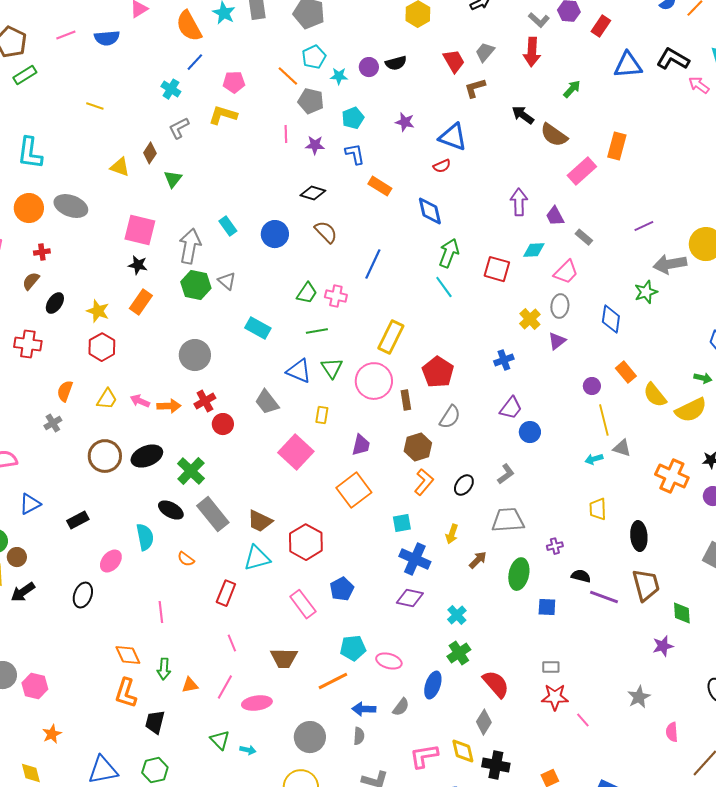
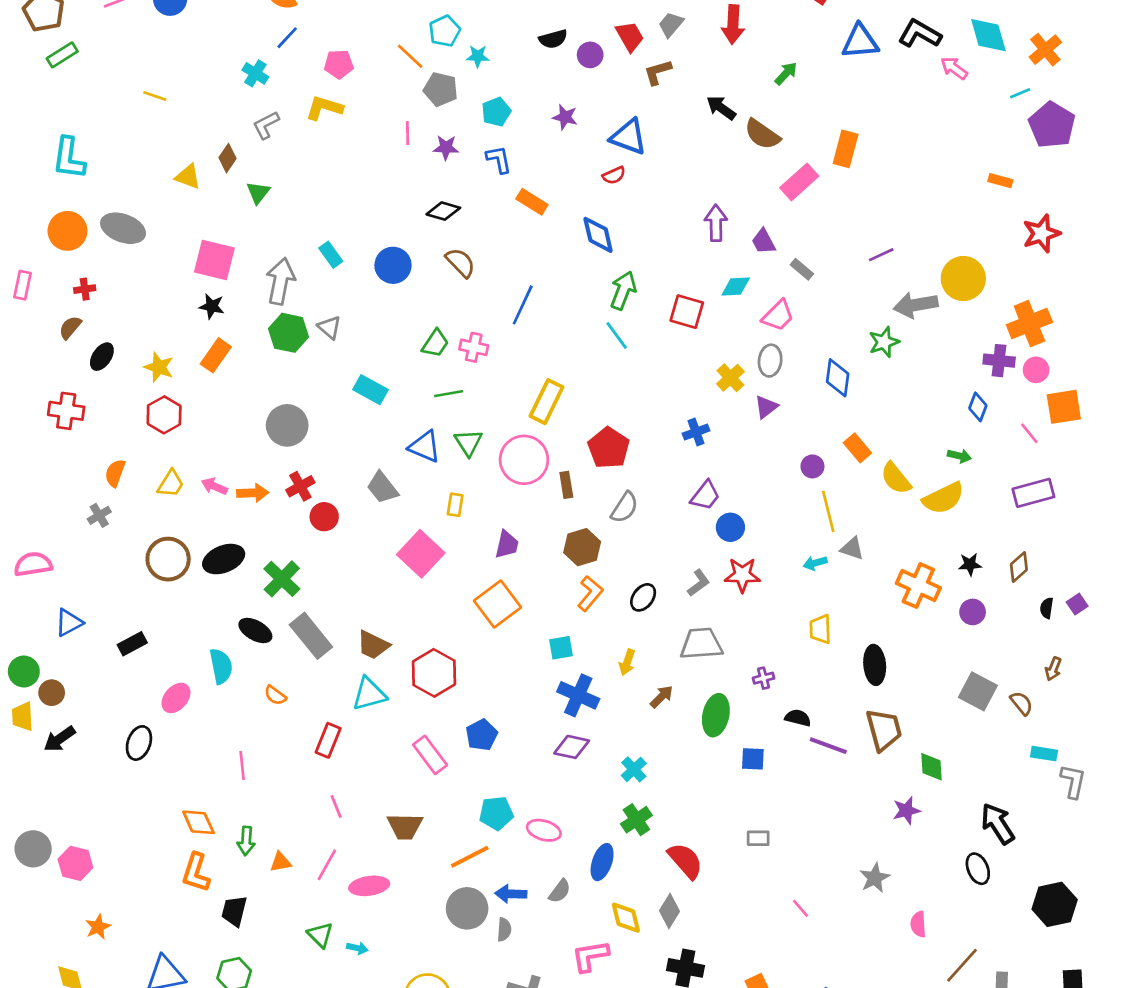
purple circle: (369, 67) -> (590, 55), moved
red star: (555, 697) -> (742, 575), moved
gray circle: (310, 737) -> (467, 908), moved
yellow diamond: (463, 751) -> (626, 918), moved

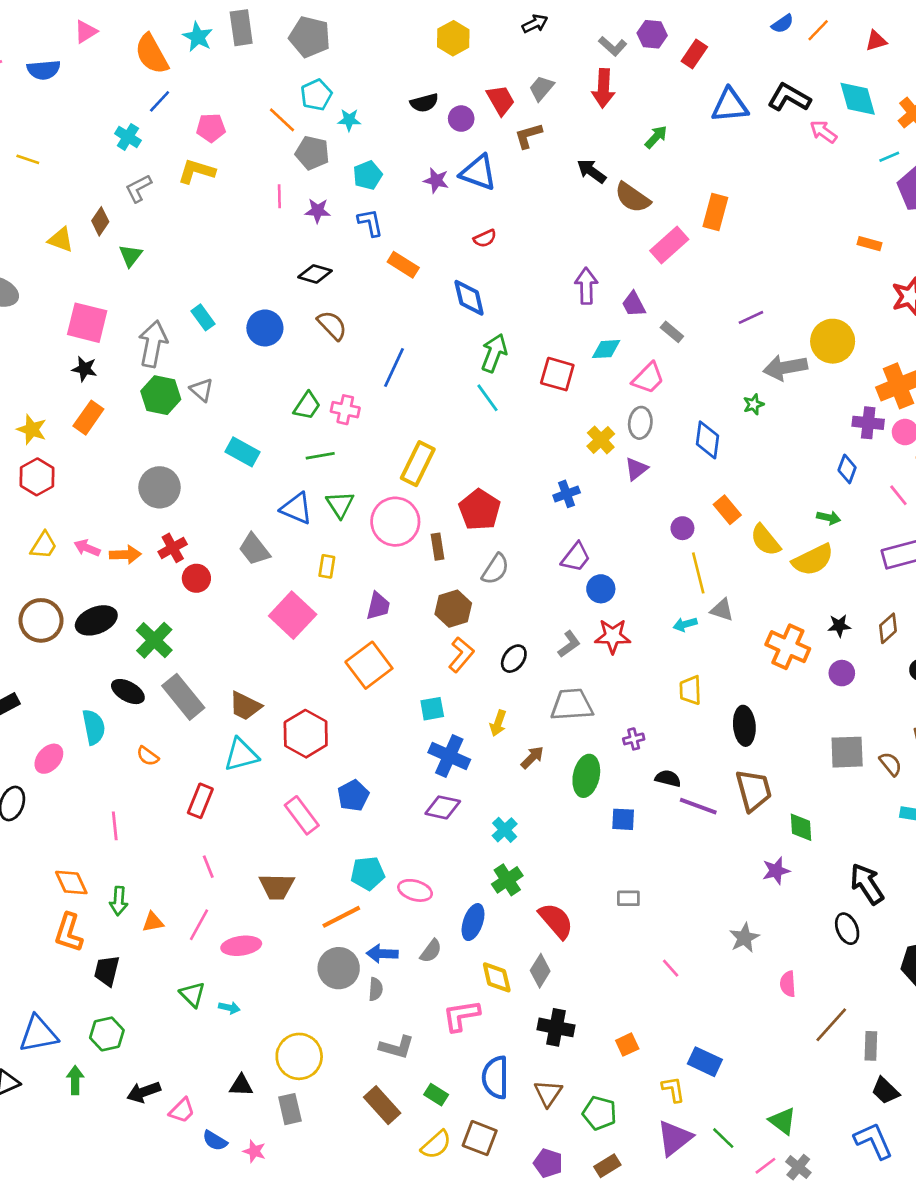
blue triangle: (629, 137) -> (478, 173), moved
green star: (884, 342) -> (754, 404), size x0.7
gray square: (978, 691) -> (847, 752), turned -30

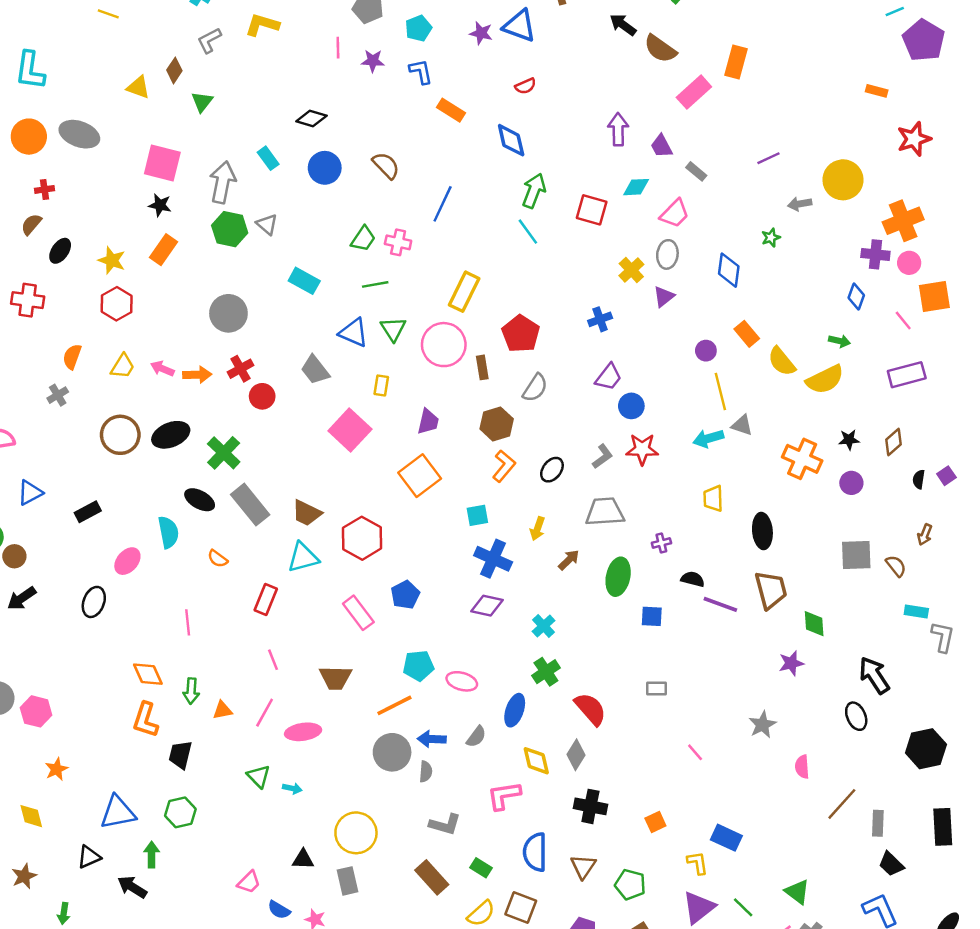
black diamond: (315, 274) -> (311, 119), moved
gray arrow: (785, 367) -> (800, 204), size x0.6
cyan arrow: (685, 624) -> (708, 438), size x1.4
black arrow: (144, 1092) -> (132, 887), moved, turned 52

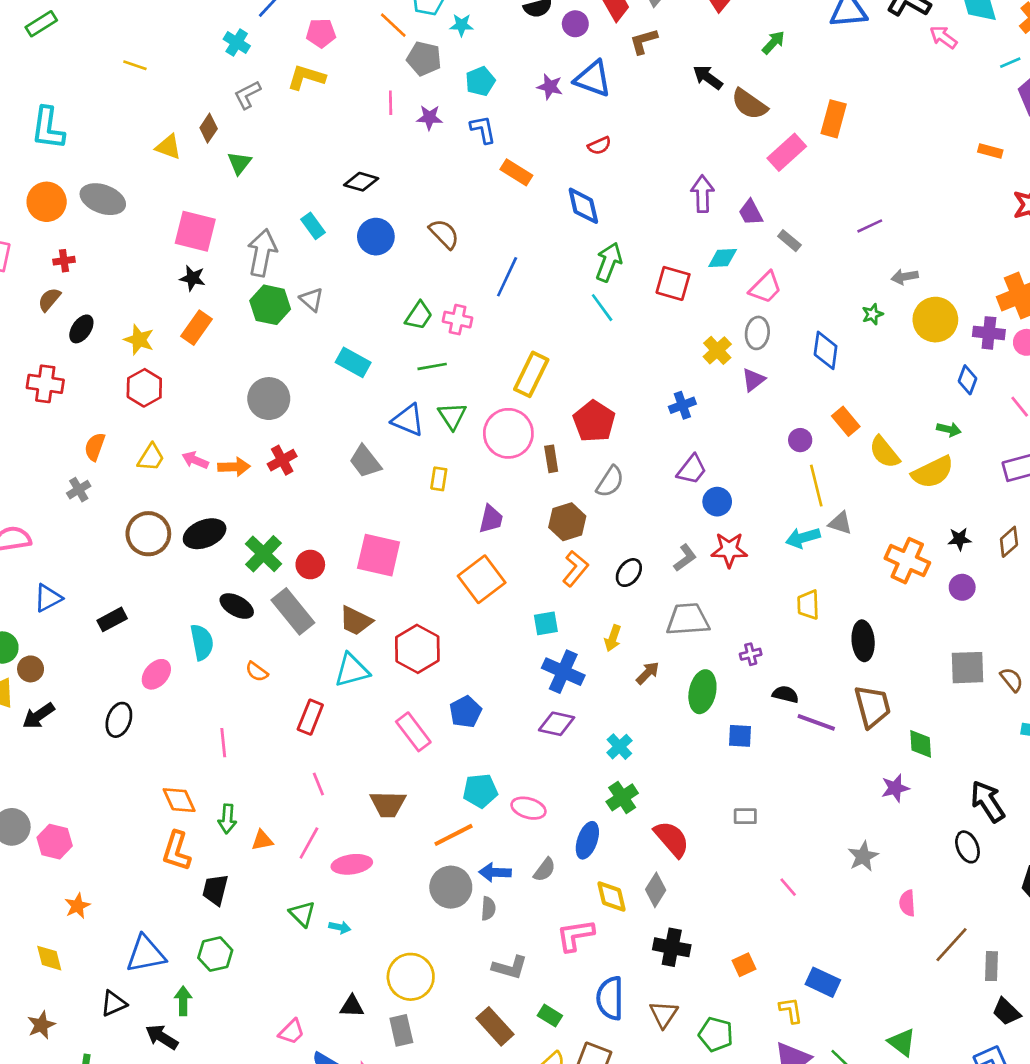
yellow circle: (843, 180) -> (935, 320), moved
red circle: (262, 396) -> (310, 565), moved
pink square: (350, 430) -> (379, 555), moved, turned -30

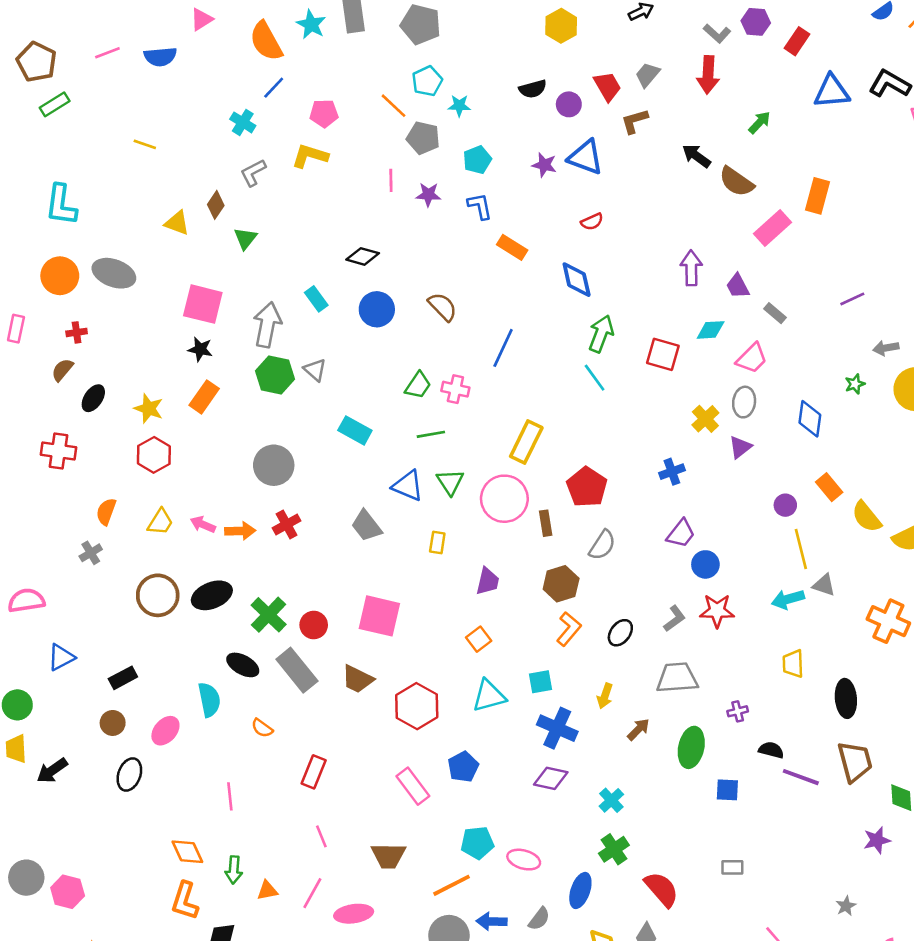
orange square: (482, 579) -> (479, 639), size x0.6
brown circle: (31, 669) -> (113, 723), moved
cyan triangle: (352, 670) -> (489, 696), moved
gray star: (863, 856) -> (846, 906), size x0.7

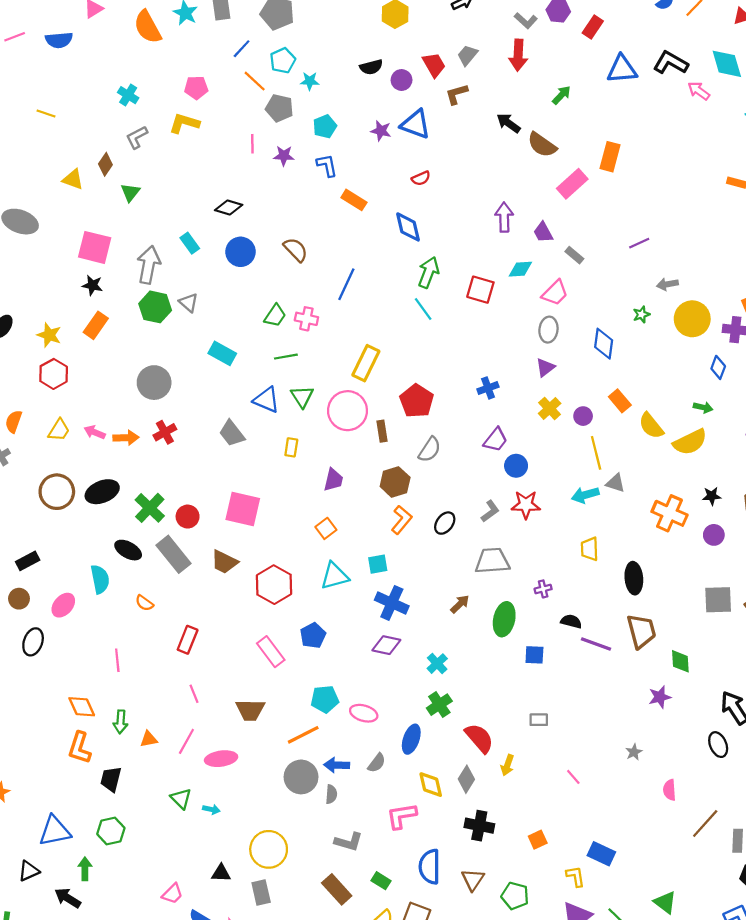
blue line: (274, 88) -> (242, 49), moved
yellow cross: (705, 419) -> (550, 408), moved
yellow arrow: (605, 696) -> (507, 765), moved

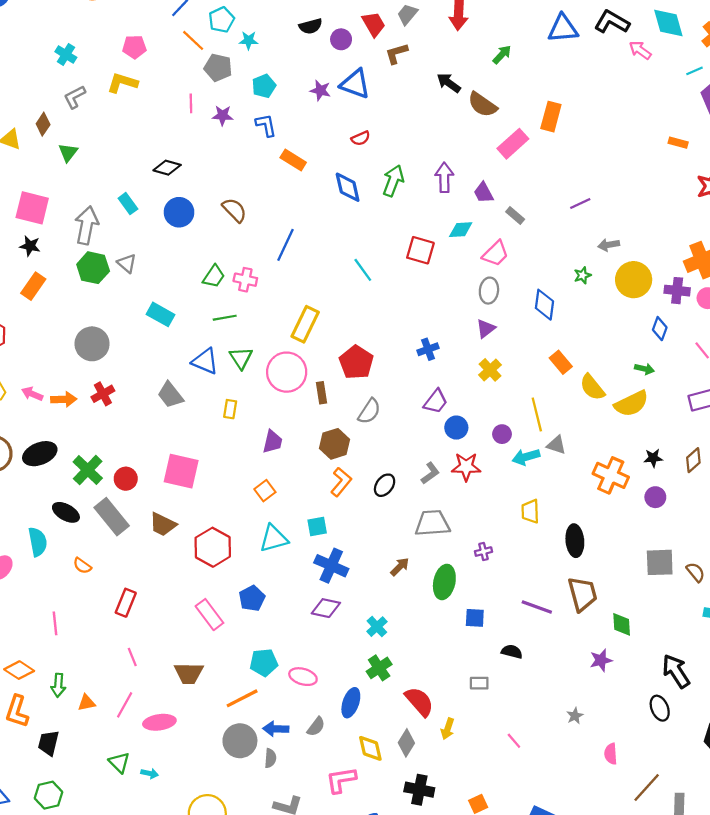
green arrow: (429, 272) -> (393, 181), moved
purple circle: (583, 416) -> (502, 434), moved
black semicircle: (571, 621) -> (512, 652), moved
orange diamond: (82, 707) -> (19, 670), turned -32

